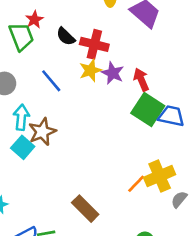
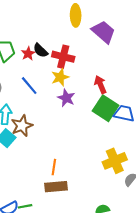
red star: (34, 20) -> (28, 54), moved
purple star: (113, 73) -> (66, 98), moved
orange line: (136, 184) -> (54, 167), moved, turned -35
brown rectangle: (85, 209) -> (56, 187), turned -50

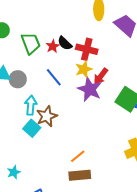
red arrow: (100, 85) -> (101, 76), moved, turned -120
purple star: (66, 98) -> (90, 89), size x1.4
orange line: (54, 167) -> (78, 156), turned 42

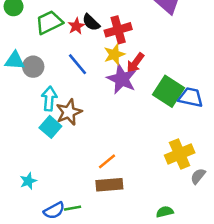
green trapezoid: (31, 43) -> (49, 22), turned -95
red cross: (87, 49) -> (118, 30), turned -30

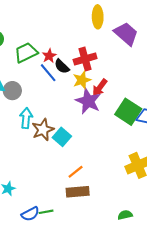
black semicircle: (91, 22) -> (62, 66), moved
blue line: (77, 64) -> (48, 73), moved
cyan square: (50, 127) -> (62, 137), moved

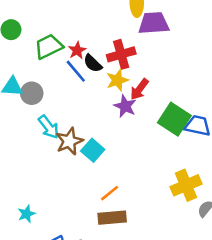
purple trapezoid: (126, 34) -> (154, 23), moved, turned -45
purple star: (88, 101) -> (125, 106), size x0.7
cyan arrow: (26, 118) -> (49, 127), turned 138

